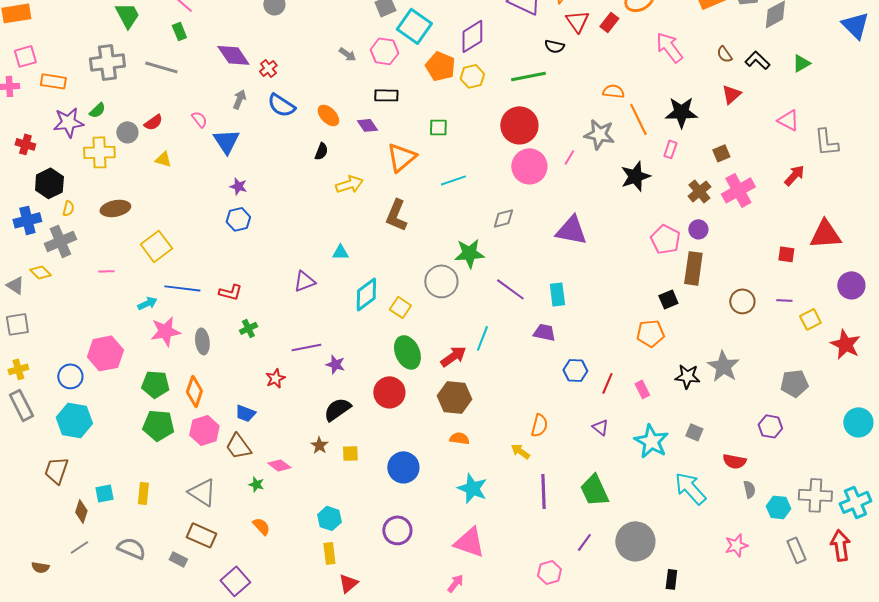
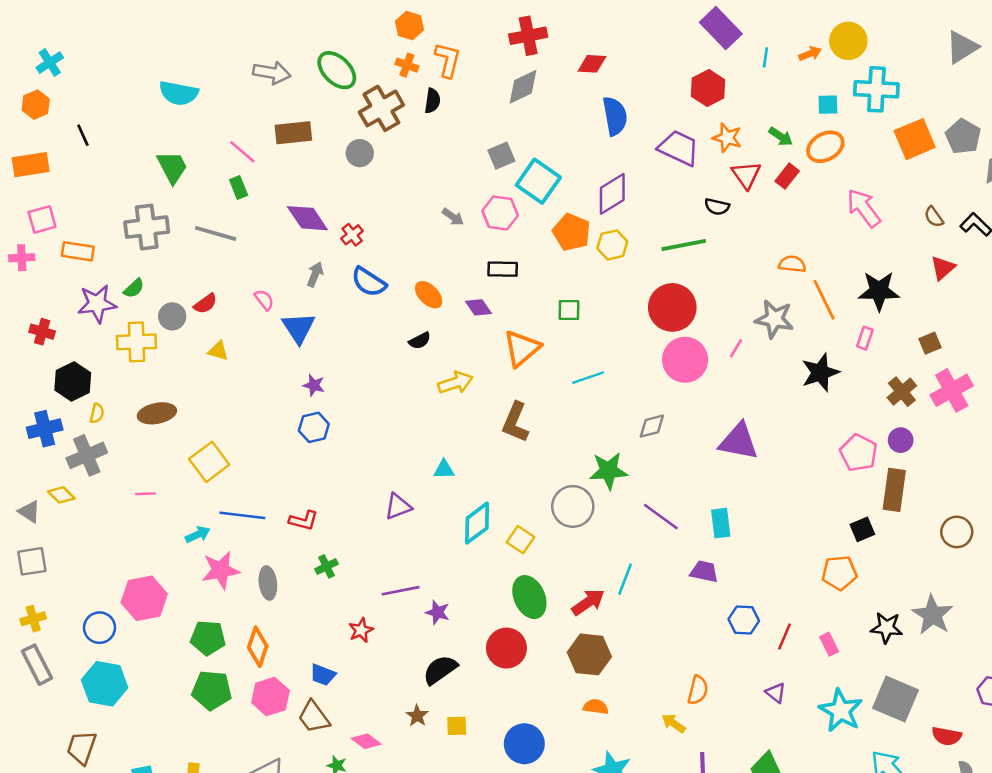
black semicircle: (321, 151) -> (420, 341), turned 42
gray square: (694, 432) -> (896, 699), size x2.0

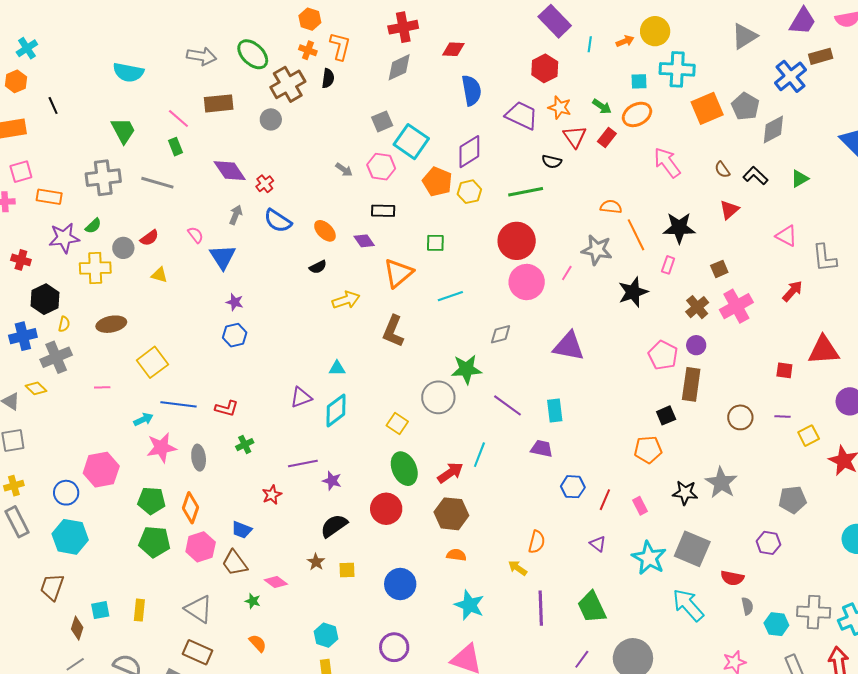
cyan diamond: (477, 523) -> (336, 410), moved

